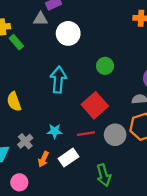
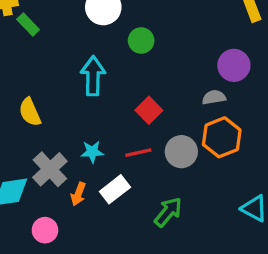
green circle: (105, 66) -> (141, 40), moved
red square: (95, 105) -> (149, 110), size x0.7
gray cross: (25, 141) -> (50, 169), size x1.5
green arrow: (104, 175) -> (168, 212), turned -120

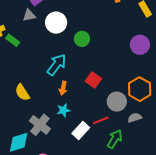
cyan arrow: (93, 76) -> (57, 65), turned 45
gray semicircle: (214, 97) -> (135, 118), moved
red line: (138, 153) -> (101, 120), moved
orange arrow: (78, 194) -> (63, 88), moved

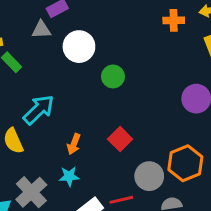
cyan arrow: (57, 65) -> (39, 110), moved

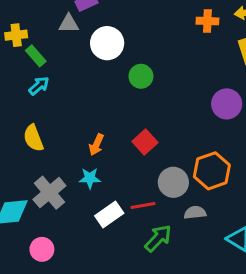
cyan arrow: (39, 110) -> (39, 86), moved, size x0.6

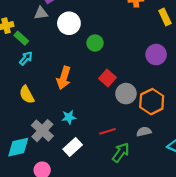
red square: (145, 142) -> (107, 78), moved
orange arrow: (96, 145) -> (64, 78), moved, size x1.5
gray circle: (173, 182) -> (126, 94), moved
white rectangle: (109, 214) -> (73, 147), moved

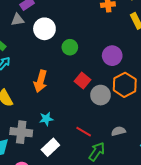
purple circle: (156, 55) -> (112, 56), moved
orange hexagon: (152, 102) -> (125, 85), moved
gray cross: (42, 131) -> (21, 132), turned -35
red line: (108, 131) -> (84, 132), turned 49

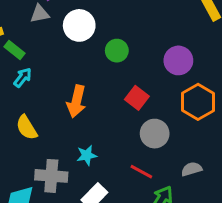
gray circle: (101, 95) -> (155, 134), moved

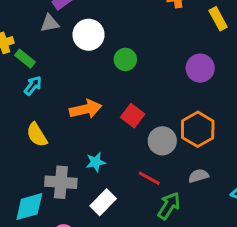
purple circle: (178, 60) -> (200, 68), moved
red square: (137, 98) -> (133, 116), moved
orange arrow: (76, 101) -> (86, 109), turned -116
orange hexagon: (198, 102) -> (198, 129), moved

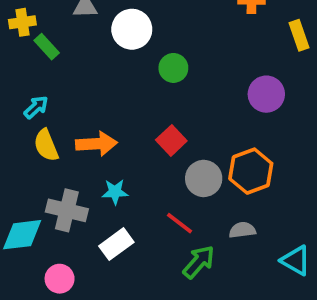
cyan arrow: (33, 86) -> (36, 107), moved
orange arrow: (86, 109) -> (96, 144), moved

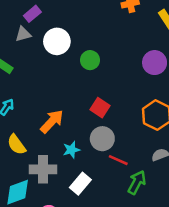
orange arrow: (96, 144) -> (52, 121), turned -30
yellow semicircle: (46, 145) -> (16, 145), moved
gray circle: (204, 178) -> (102, 139), moved

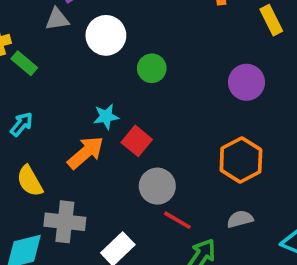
red square: (100, 108) -> (137, 141), moved
cyan star: (71, 150) -> (106, 117), moved

